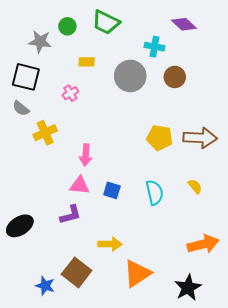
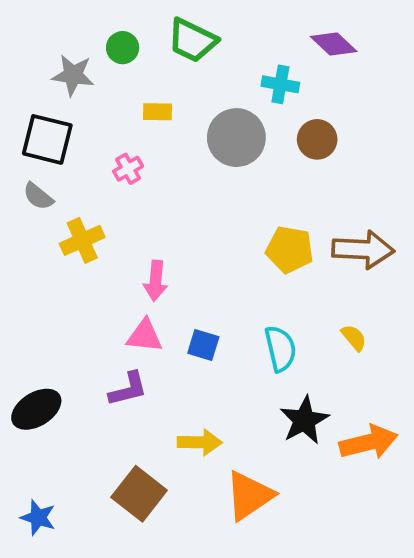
blue star: (45, 286) -> (38, 518), moved
black star: (188, 288) -> (304, 420), moved

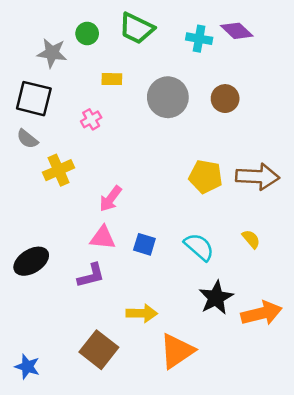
cyan cross: (280, 84) -> (199, 39), moved
pink arrow: (156, 281) -> (111, 199), turned 32
cyan semicircle: (280, 349) -> (199, 247), turned -36
black ellipse: (36, 409) -> (31, 261), moved

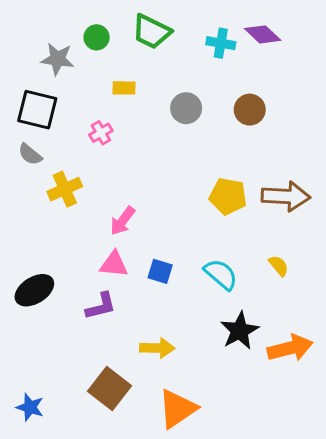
gray circle: (168, 97) -> (186, 108), size x0.7
orange triangle: (177, 351) -> (177, 409), moved

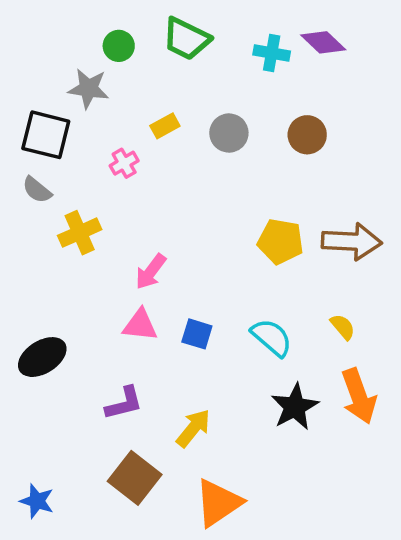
gray star: (58, 59) -> (88, 89), moved
yellow rectangle: (124, 88) -> (165, 126), moved, turned -30
purple L-shape: (101, 306) -> (124, 403), moved
yellow arrow: (157, 348) -> (193, 428), turned -52
orange arrow: (290, 348) -> (359, 396), moved, turned 84

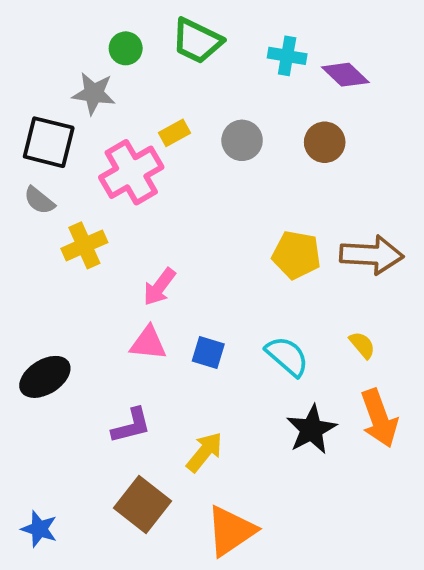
purple diamond: (323, 42) -> (345, 75), moved
pink cross: (124, 163) -> (131, 172), size x2.0

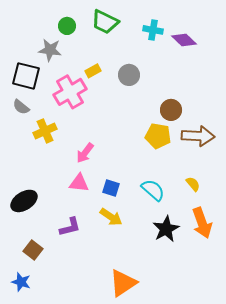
brown circle: (325, 142) -> (171, 110), moved
yellow arrow: (204, 452) -> (111, 217), moved, turned 85
brown square: (143, 505) -> (33, 250), moved, size x0.7

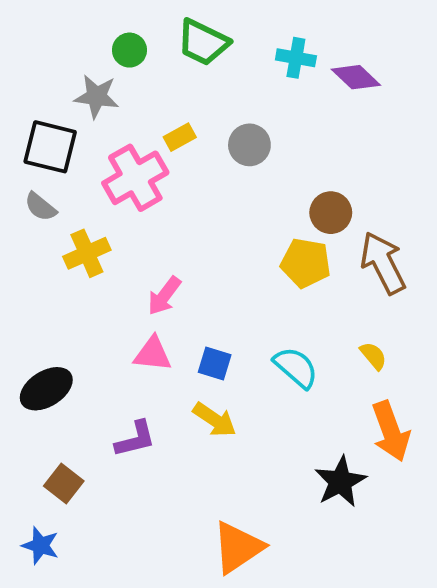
brown arrow: (198, 136) -> (383, 263), turned -120
black star: (166, 229) -> (340, 482), moved

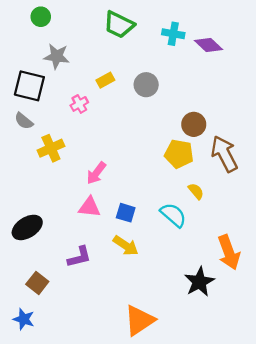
green circle: (129, 50) -> (41, 17), moved
pink cross: (135, 178) -> (79, 104), size x0.5
yellow semicircle: (373, 356) -> (196, 191), moved

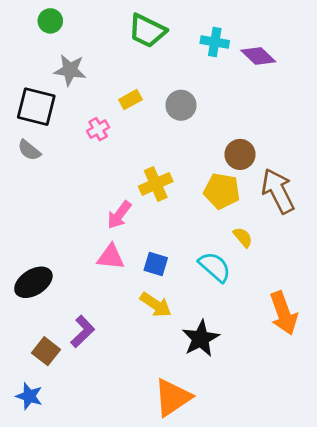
yellow cross: (51, 148) -> (156, 184), moved
purple L-shape: (79, 257) -> (83, 331), moved, turned -30
black star: (199, 282) -> (201, 339), moved

